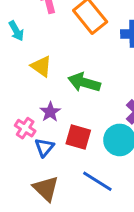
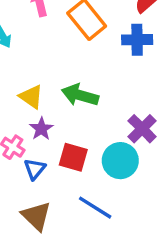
yellow triangle: (41, 66) -> (31, 97), moved

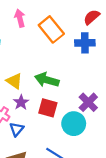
red square: (73, 157) -> (48, 108), moved

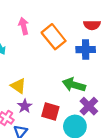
red semicircle: (92, 17) -> (92, 25), turned -140
green arrow: (47, 80) -> (74, 85), moved

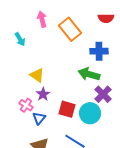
blue cross: (86, 50) -> (99, 51), moved
red square: (50, 112) -> (67, 109), moved

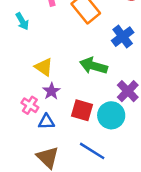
blue cross: (99, 51) -> (123, 37), turned -36
green arrow: (89, 74) -> (93, 66), moved
blue triangle: (39, 118) -> (46, 122), turned 48

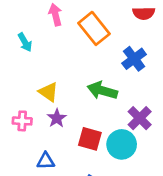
pink cross: (30, 105) -> (22, 121), moved, turned -30
blue triangle: (46, 122) -> (46, 161), moved

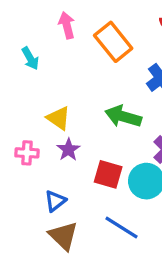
blue triangle: (46, 161) -> (55, 201), turned -36

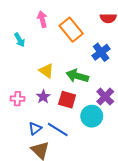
yellow triangle: (58, 118) -> (46, 71), moved
red square: (108, 174) -> (67, 100), moved
blue line: (121, 227) -> (58, 130), moved

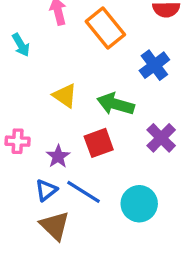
purple star: (43, 97) -> (58, 156), moved
red square: (67, 100) -> (99, 143), turned -36
cyan circle: (92, 116) -> (139, 204), moved

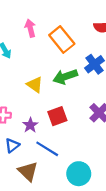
green arrow: (116, 104) -> (65, 77), moved, turned -35
blue triangle: (46, 190) -> (12, 145), moved
cyan circle: (139, 204) -> (79, 174), moved

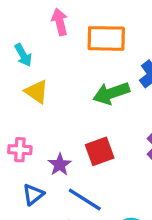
orange rectangle: (62, 39) -> (106, 38), turned -50
yellow triangle: (35, 85) -> (36, 92), moved

